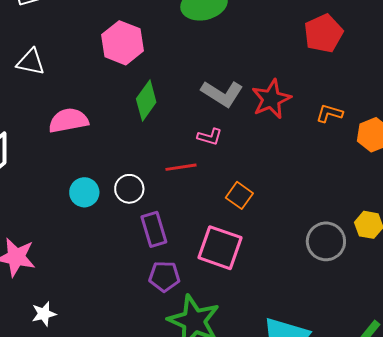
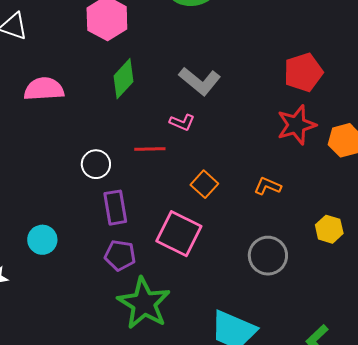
red pentagon: (323, 33) -> (303, 72), moved
red star: (271, 99) -> (296, 125), moved
orange L-shape: (329, 113) -> (268, 186), moved
cyan circle: (84, 192) -> (42, 240), moved
gray circle: (326, 241) -> (268, 256), moved

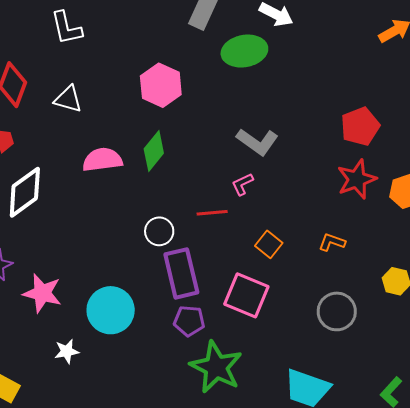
green diamond: (123, 79) -> (154, 151), moved
pink L-shape: (182, 122) -> (242, 184), turned 135
purple rectangle: (115, 208) -> (181, 273), size x1.4
cyan circle: (42, 240) -> (111, 310), size x1.6

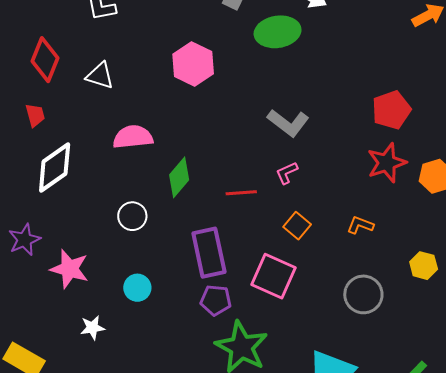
green diamond: (154, 151) -> (179, 177), moved
pink L-shape: (242, 184) -> (287, 173), moved
white circle: (159, 231) -> (132, 216), moved
cyan circle: (111, 310) -> (137, 288), size x0.6

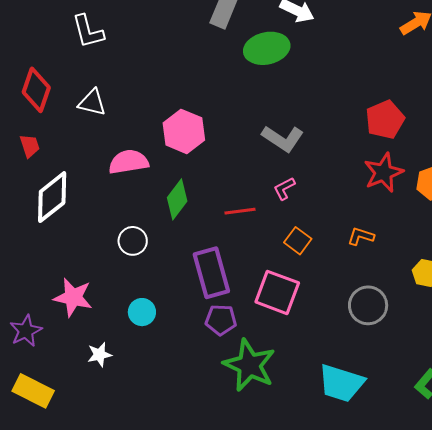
pink hexagon: (193, 64) -> (184, 131), moved
purple star: (24, 240) -> (26, 331), moved

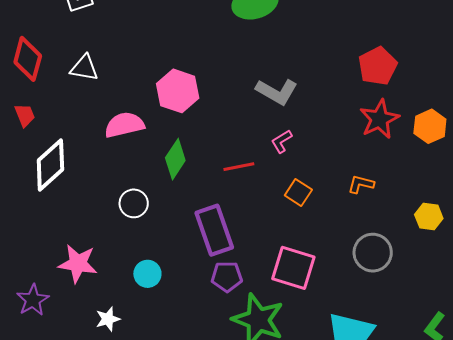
pink square: (277, 292) -> (293, 268), moved

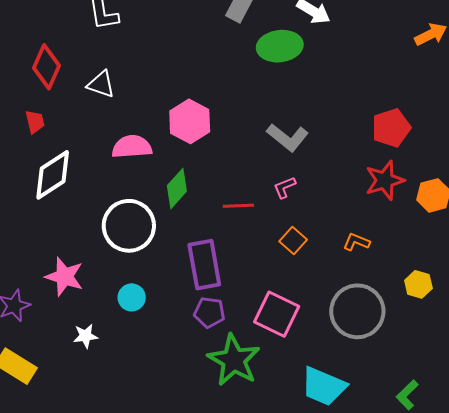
white circle: (134, 203) -> (129, 226), size x1.8
gray circle: (373, 253) -> (357, 311), size x1.4

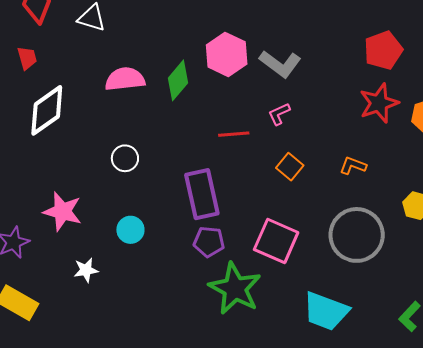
pink hexagon: (190, 121) -> (227, 54), moved
green diamond: (177, 188) -> (178, 80), moved
white circle: (129, 226) -> (125, 158), size x0.5

